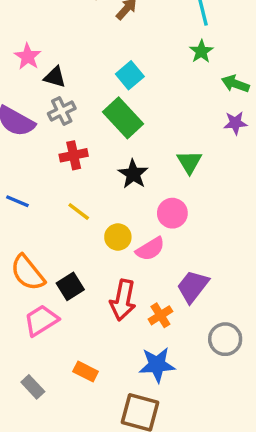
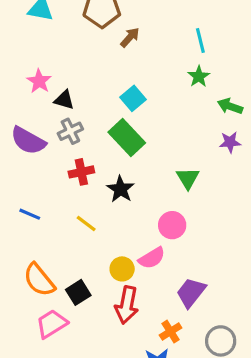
black star: (133, 174) -> (120, 189), moved
yellow circle: (118, 237) -> (122, 269), moved
orange cross: (160, 315) -> (171, 332), moved

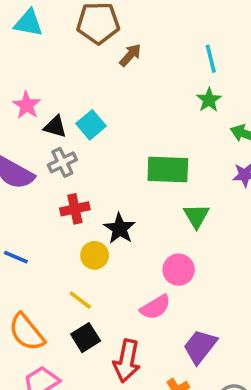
cyan square: (133, 98) -> (91, 125), moved
green rectangle: (127, 138) -> (168, 170), moved, turned -45
yellow line: (86, 224) -> (80, 300), moved
yellow circle: (122, 269) -> (95, 255), moved
black square: (78, 292) -> (86, 338), moved

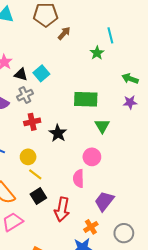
green star: (209, 100) -> (97, 53), moved
yellow circle: (95, 255) -> (28, 157), moved
pink semicircle: (155, 307) -> (79, 179), turned 120

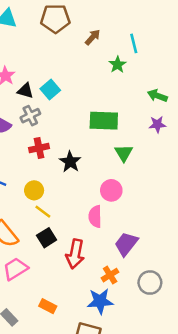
brown arrow: (64, 33) -> (93, 37), moved

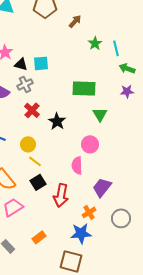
cyan line: (134, 43) -> (116, 48), moved
cyan square: (50, 89) -> (41, 63), turned 35
red cross: (39, 148) -> (32, 110), turned -35
orange rectangle: (48, 306) -> (39, 237), turned -64

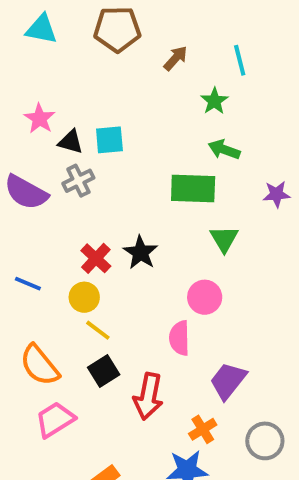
cyan line: (116, 48) -> (240, 60), moved
green arrow: (127, 68) -> (224, 150), moved
red cross: (32, 110) -> (96, 258), moved

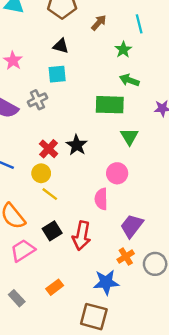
black triangle: (71, 142) -> (61, 46), moved
black square: (104, 371) -> (52, 231), moved
orange cross: (203, 429) -> (126, 257), moved

